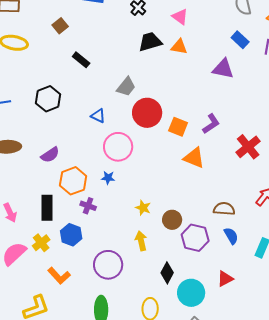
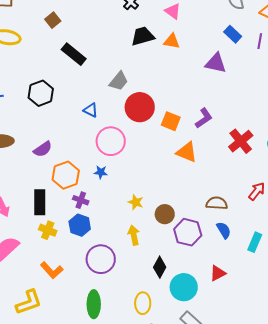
black rectangle: (81, 60) -> (74, 54), size x1.4
blue hexagon: (71, 235) -> (80, 225), moved
yellow cross: (41, 243) -> (48, 230), moved, turned -30

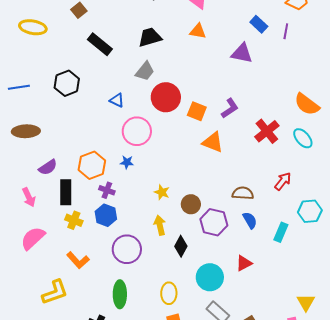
black trapezoid: (143, 36) -> (150, 37), moved
purple semicircle: (43, 149) -> (48, 167), moved
black diamond: (160, 267) -> (181, 246), moved

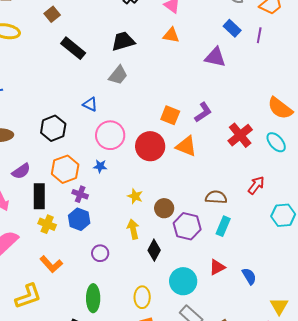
black hexagon: (67, 83) -> (53, 128), moved
red circle: (166, 97) -> (150, 146), moved
blue semicircle: (250, 220) -> (249, 276), moved
cyan rectangle: (281, 232) -> (223, 226), moved
purple circle: (127, 249) -> (100, 253), size x0.6

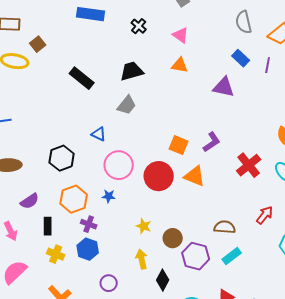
brown square: (52, 14) -> (38, 44), moved
black rectangle: (39, 196) -> (48, 226), size x0.7
cyan rectangle: (223, 226) -> (232, 256), turned 30

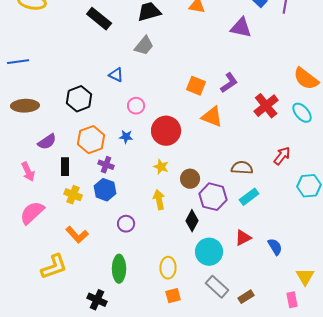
pink circle: (119, 165) -> (136, 106), size x0.6
red circle: (159, 176) -> (166, 131), moved
black diamond: (163, 280) -> (192, 221), moved

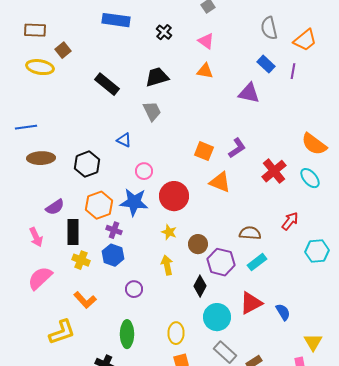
gray trapezoid: (144, 46) -> (152, 111), turned -65
brown ellipse: (25, 106) -> (41, 158), moved
blue star: (126, 137) -> (134, 202), size x2.0
black rectangle: (65, 167) -> (73, 232), size x1.4
red triangle: (243, 238) -> (251, 303), size x1.4

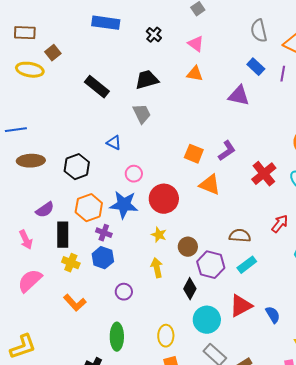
yellow L-shape: (62, 332) -> (23, 347), moved

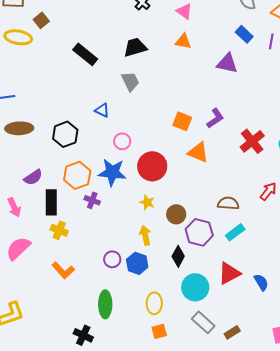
blue hexagon: (103, 258) -> (137, 263), moved

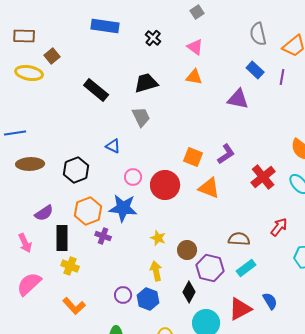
red circle: (152, 166) -> (165, 185), moved
blue semicircle: (261, 282) -> (270, 301), moved

